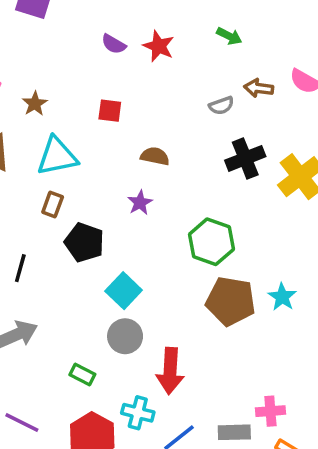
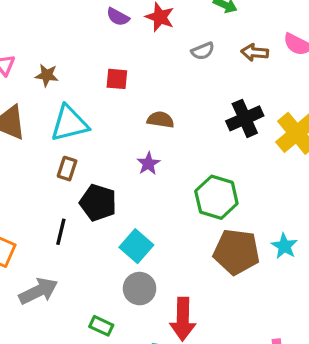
brown star: (35, 104) -> (47, 75), turned -30
gray semicircle: (221, 106) -> (203, 51), moved
black line: (20, 268) -> (61, 232), moved

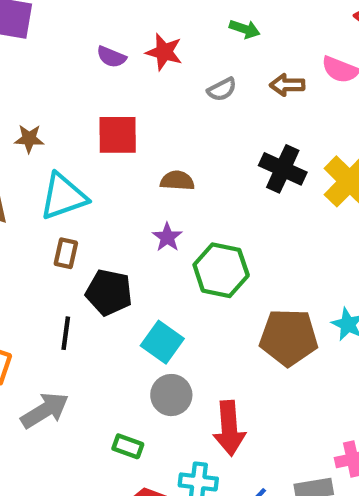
red square: (117, 79) -> (118, 135), size x1.5
black cross: (245, 118) -> (283, 169), turned -36
green hexagon: (216, 197) -> (221, 270), moved

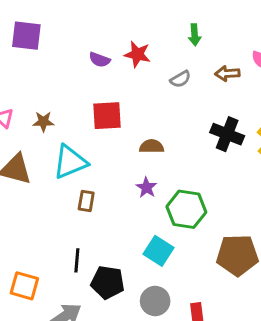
green arrow: (245, 29) -> (195, 35), turned 70
brown rectangle: (66, 253) -> (86, 201), moved
black pentagon: (109, 292) -> (108, 282), moved
cyan square: (162, 342) -> (159, 251), moved

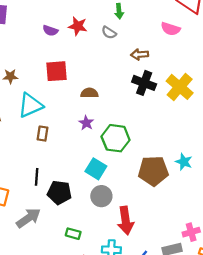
brown arrow: (227, 73) -> (140, 54), moved
gray semicircle: (180, 79) -> (109, 33), moved, turned 64
gray circle: (155, 301) -> (101, 196), moved

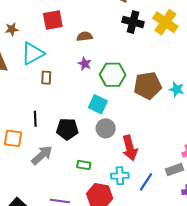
brown pentagon: (153, 171) -> (148, 86), moved
black line: (37, 177) -> (35, 119), moved

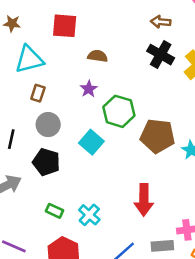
gray circle: (106, 128) -> (48, 125), moved
red arrow: (130, 148) -> (144, 200), moved
cyan cross: (120, 176) -> (89, 215), moved, turned 30

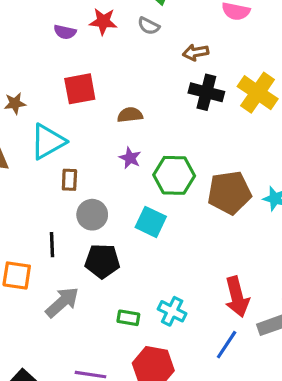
red arrow: (144, 200) -> (237, 297), moved

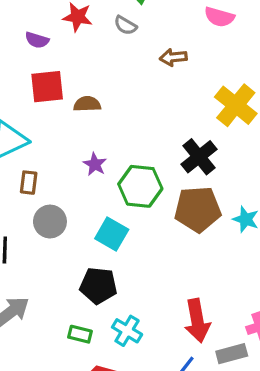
purple semicircle: (65, 32) -> (37, 40), moved
black cross: (206, 92) -> (199, 157), moved, turned 32
brown semicircle: (130, 115) -> (87, 104), moved
black pentagon: (102, 261) -> (98, 286), moved

